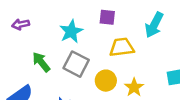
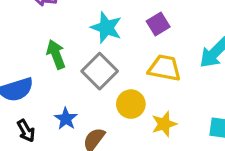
purple square: (107, 17) -> (158, 24), turned 35
cyan star: (71, 31) -> (106, 28), turned 30

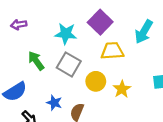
purple square: (158, 24) -> (100, 22), size x1.5

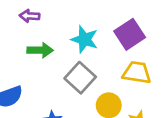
green arrow: (36, 61) -> (40, 50), moved, turned 114

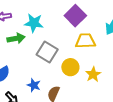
cyan star: (84, 39) -> (34, 23), moved

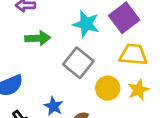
cyan star: (34, 23) -> (86, 24), moved
yellow star: (93, 74) -> (138, 90), moved

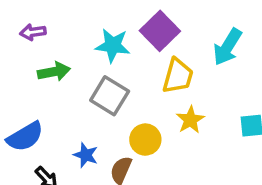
yellow trapezoid: (133, 55) -> (178, 76), turned 108
yellow circle: (108, 88) -> (145, 140), moved

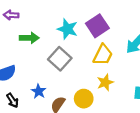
purple arrow: (33, 32) -> (11, 15), moved
yellow circle: (145, 140) -> (84, 99), moved

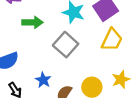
yellow star: (105, 82) -> (121, 79), moved

